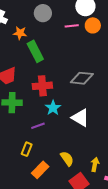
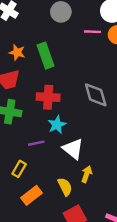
orange star: (20, 33) -> (17, 52), moved
gray diamond: (82, 78) -> (96, 95), turned 60
white triangle: (80, 118) -> (73, 149), moved
yellow arrow: (95, 164) -> (87, 174), moved

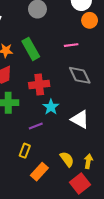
pink line: (92, 32) -> (71, 45), moved
white triangle: (73, 149) -> (80, 119), moved
yellow arrow: (87, 174) -> (88, 161), moved

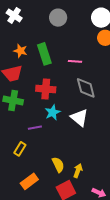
pink line: (71, 45) -> (75, 61), moved
white triangle: (80, 119) -> (79, 118), moved
orange rectangle: (39, 172) -> (29, 181), moved

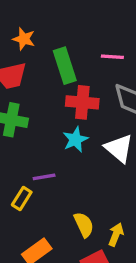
green rectangle: (44, 54) -> (65, 66), moved
red cross: (46, 89) -> (82, 102), moved
purple line: (35, 128) -> (44, 177), moved

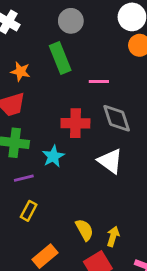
green rectangle: (65, 66) -> (60, 58), moved
cyan star: (75, 139) -> (53, 156), moved
purple line: (44, 177) -> (24, 178), moved

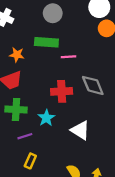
green rectangle: (60, 58) -> (46, 42), turned -60
pink line: (99, 82) -> (68, 57), moved
white triangle: (110, 161) -> (80, 130), moved

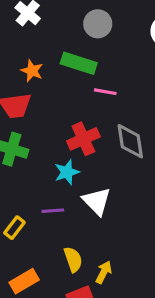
red cross: (62, 91) -> (83, 139), turned -35
cyan star: (46, 118) -> (67, 172), moved
purple line: (25, 136) -> (53, 211), moved

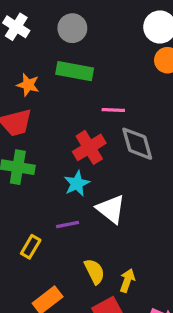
gray circle: (98, 24) -> (72, 28), moved
pink line: (105, 92) -> (113, 110), moved

